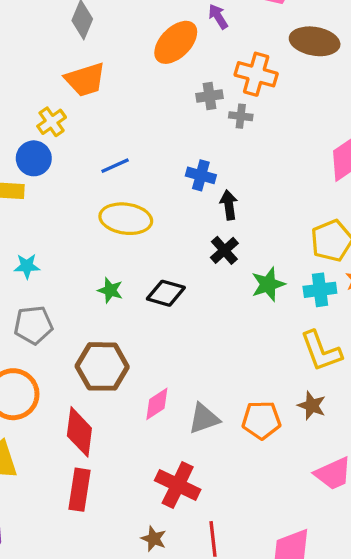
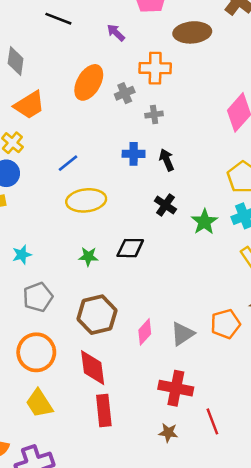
orange ellipse: (176, 42) -> (89, 82), moved
gray cross: (241, 116) -> (154, 115), moved
black arrow: (229, 205) -> (167, 160), moved

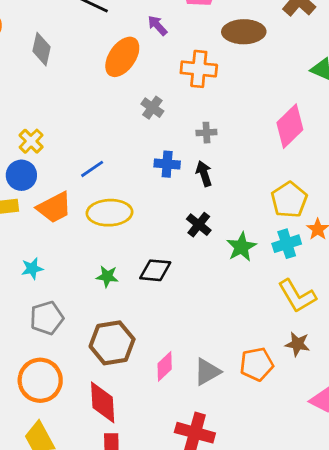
orange ellipse: (89, 82) -> (122, 57), moved
gray cross: (125, 93) -> (152, 108), moved, turned -36
orange trapezoid: (29, 105) -> (54, 207), moved
gray cross: (154, 115) -> (206, 133), moved

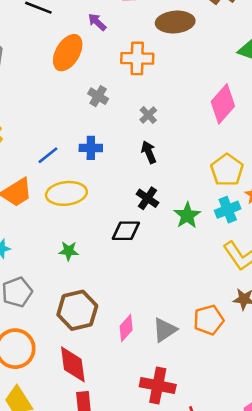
gray cross: (206, 133) -> (148, 115), turned -36
blue cross: (167, 164) -> (91, 148), moved
black diamond: (155, 270) -> (126, 231), moved

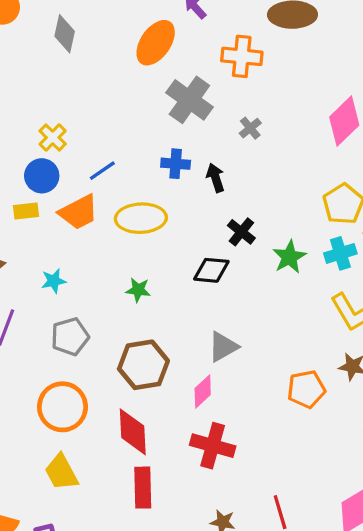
gray cross: (98, 96) -> (189, 100), size x1.8
black arrow: (149, 152) -> (216, 178), moved
blue line: (48, 155) -> (102, 171), moved
gray triangle: (165, 330) -> (223, 347), moved
red cross: (158, 386) -> (213, 446), moved

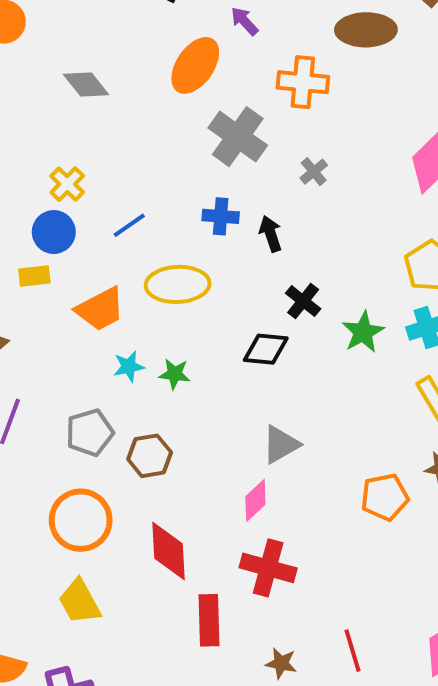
gray diamond: (65, 34) -> (86, 84), moved, turned -51
orange trapezoid: (79, 212) -> (100, 309), moved
cyan star: (54, 281) -> (129, 366), moved
brown hexagon: (143, 365) -> (150, 456), moved, size x0.7
red rectangle: (143, 488) -> (209, 620), moved

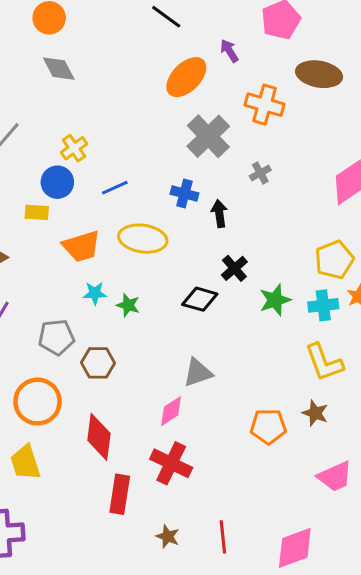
gray diamond: (86, 84) -> (59, 69), moved

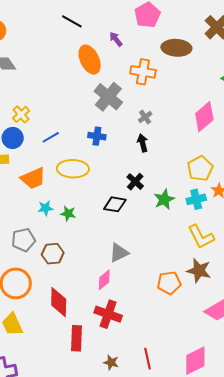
orange ellipse: (186, 77) -> (90, 60), turned -64
black arrow: (219, 214) -> (143, 143), moved
brown star: (315, 413) -> (199, 271), size x1.4

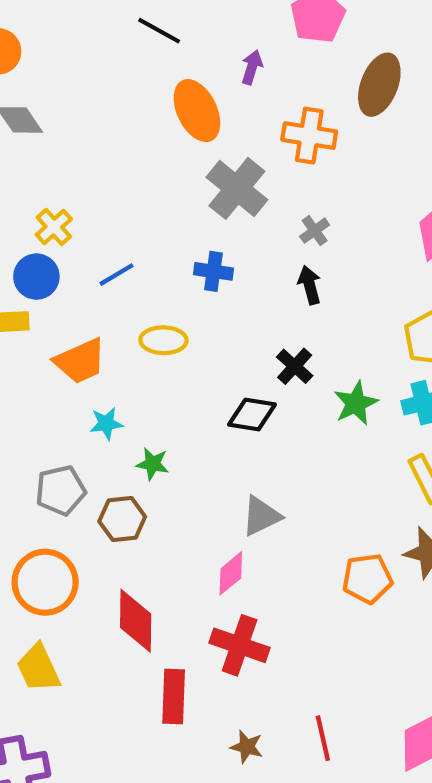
purple arrow: (116, 39) -> (252, 67), turned 56
brown ellipse: (176, 48) -> (379, 85), turned -72
yellow ellipse: (73, 169) -> (163, 340), size x0.7
green star: (68, 214) -> (153, 464), moved

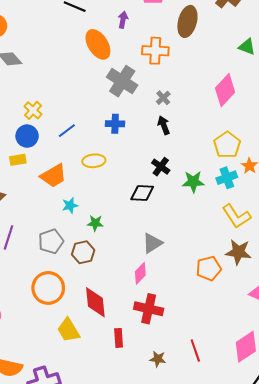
green star: (356, 403) -> (193, 182), turned 30
yellow trapezoid: (38, 668) -> (69, 330), moved
red rectangle: (174, 696) -> (119, 338), size x0.7

